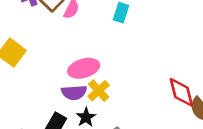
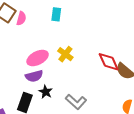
yellow cross: (99, 91) -> (65, 54), moved

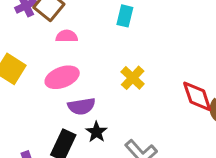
pink semicircle: (21, 18) -> (67, 36), moved, turned -112
pink ellipse: (38, 58) -> (62, 77), moved

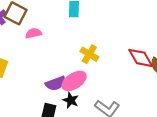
pink ellipse: (62, 77) -> (74, 81), moved

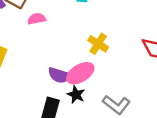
purple semicircle: (56, 83) -> (60, 75), turned 36

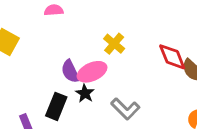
purple semicircle: (60, 75) -> (70, 71), turned 40

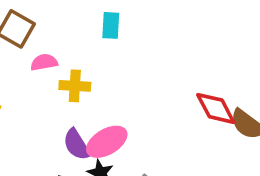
yellow cross: (114, 44) -> (75, 86), moved, turned -30

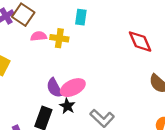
yellow cross: (75, 86) -> (59, 38), moved
red diamond: (216, 108) -> (140, 42), moved

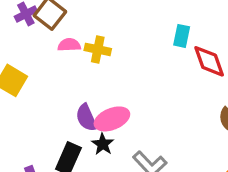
cyan rectangle: (81, 17) -> (182, 36), moved

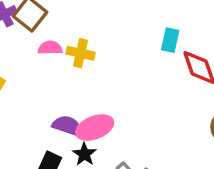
purple semicircle: (86, 118) -> (67, 126), turned 132

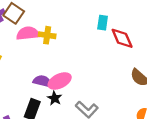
pink semicircle: (50, 48) -> (28, 33), size x1.5

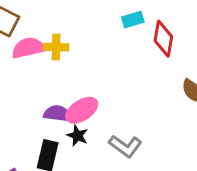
cyan rectangle: (103, 23) -> (133, 20), turned 72
red diamond: (122, 38) -> (163, 39), turned 40

